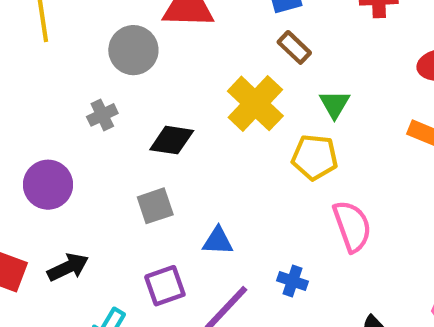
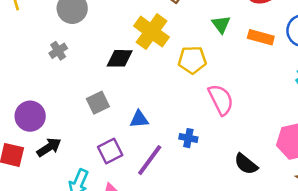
green triangle: (335, 104) -> (221, 24), moved
black diamond: (172, 140) -> (120, 58), moved
purple circle: (48, 185) -> (30, 116), moved

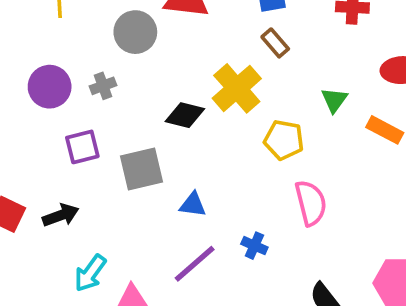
gray square: (98, 103) -> (141, 169), size x1.4
purple circle: (30, 116) -> (50, 87), moved
purple square: (110, 151) -> (82, 147), moved

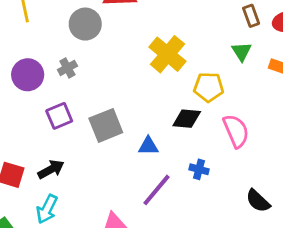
brown rectangle: (275, 43) -> (251, 16), moved, turned 30
black diamond: (185, 115) -> (187, 119), moved
cyan arrow: (90, 273) -> (47, 209), moved

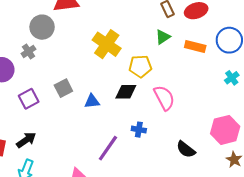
green triangle: (241, 51) -> (163, 37), turned 35
gray cross: (67, 68) -> (29, 51), moved
gray square: (106, 125) -> (63, 88), moved, size x0.7
blue triangle: (148, 146) -> (92, 101), moved

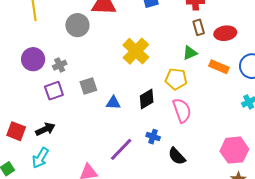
gray cross: (29, 51) -> (60, 65), moved
yellow pentagon: (140, 66) -> (176, 79), moved
black diamond: (126, 92) -> (147, 99), turned -40
black semicircle: (186, 149) -> (177, 156), moved

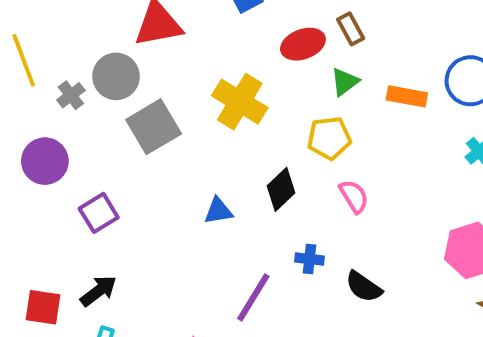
red ellipse: (225, 33) -> (303, 44), moved
gray cross: (60, 65) -> (71, 95), moved
gray square: (88, 86) -> (154, 127), moved, size x1.5
pink semicircle: (182, 110) -> (354, 196), size x0.7

